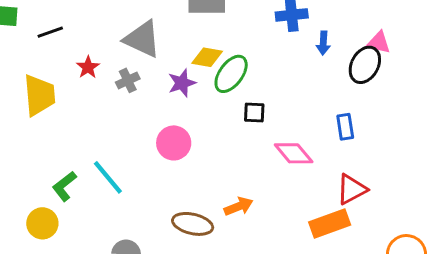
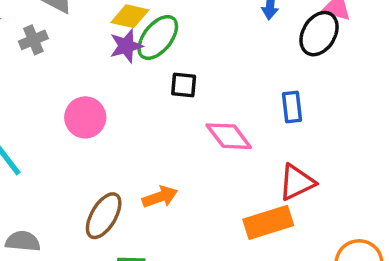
purple star: (182, 83) -> (126, 46), moved
brown ellipse: (193, 224) -> (104, 216), turned -75

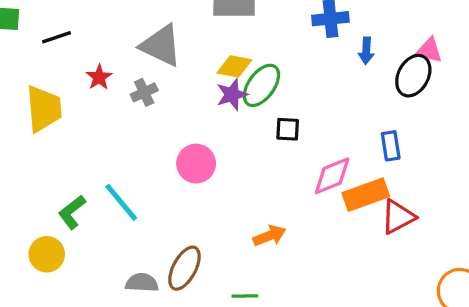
pink diamond: (229, 136) -> (332, 176), turned -72
brown ellipse: (104, 216) -> (184, 268), moved
orange rectangle: (268, 222) -> (366, 195), moved

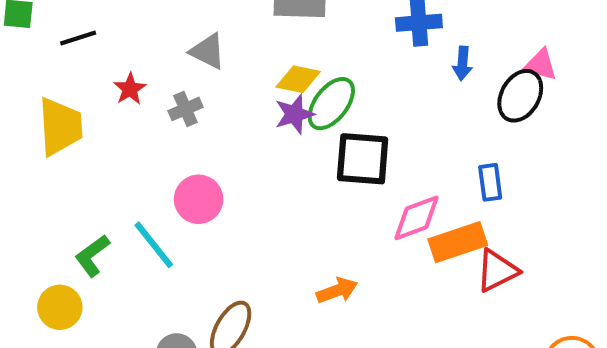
gray triangle: (161, 46) -> (208, 51), size x0.7
black square: (288, 129) -> (363, 159), size x1.8
pink circle: (196, 164) -> (199, 199), moved

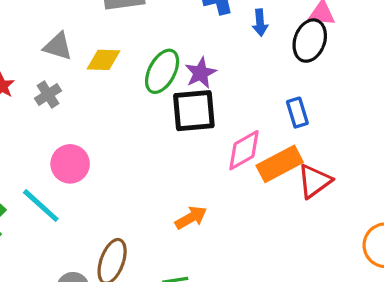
yellow diamond: (298, 79) -> (104, 60), moved
purple star: (294, 114) -> (201, 73), moved

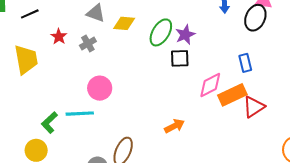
black square: (194, 111) -> (180, 58), size x0.7
cyan line: (41, 206) -> (80, 114), turned -48

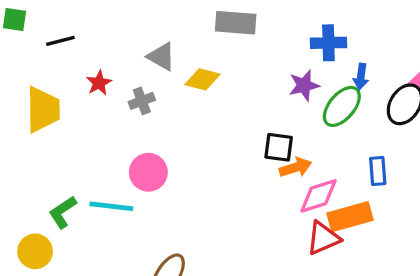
green ellipse: (161, 32) -> (342, 106), moved
purple star: (185, 35) -> (304, 85), moved
red triangle: (254, 107) -> (323, 238), moved
orange arrow: (174, 126) -> (296, 167), moved

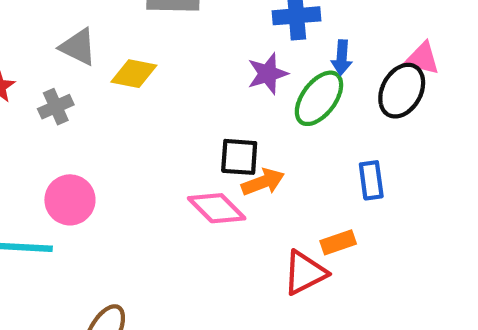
pink diamond: (319, 196) -> (217, 208), moved, turned 66
orange rectangle: (350, 217) -> (338, 242), size x0.6

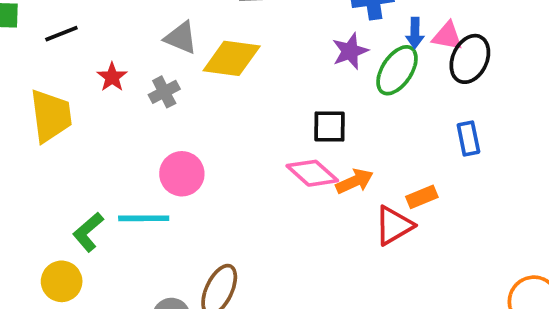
pink triangle: (422, 58) -> (447, 36), moved
yellow diamond: (134, 74) -> (232, 58), size x1.4
blue rectangle: (371, 180) -> (468, 138), moved
orange arrow: (263, 182) -> (354, 181), moved

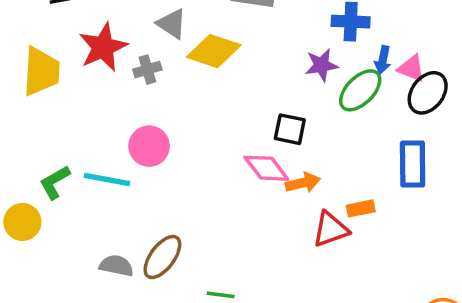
red star: (112, 77) -> (103, 47), size x1.8
blue rectangle: (468, 138) -> (413, 164), size x1.5

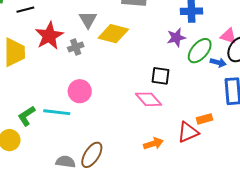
gray triangle: (172, 24) -> (88, 20), turned 30
blue arrow: (383, 60) -> (218, 62), moved, turned -84
orange arrow: (303, 183) -> (153, 144), moved

